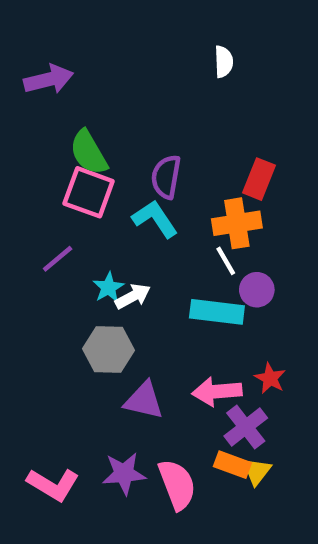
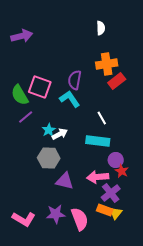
green semicircle: (89, 152) -> (20, 95), moved
red rectangle: (259, 179) -> (117, 81), turned 30
orange cross: (237, 223) -> (107, 64), moved
purple circle: (257, 290) -> (116, 160), moved

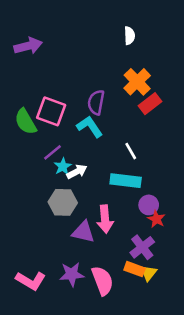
orange cross: (107, 64) -> (137, 82), turned -35
purple line: (26, 117) -> (52, 152), moved
pink arrow: (98, 177) -> (105, 219), moved, turned -90

